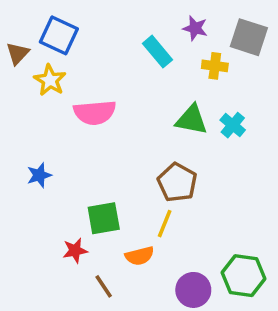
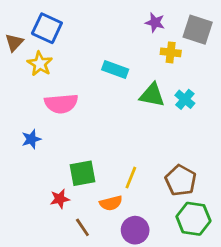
cyan rectangle: (157, 52) -> (115, 69), moved, turned -30
pink semicircle: (95, 112) -> (61, 104), moved
brown pentagon: (177, 182) -> (181, 180), moved
purple circle: (193, 290) -> (135, 230), moved

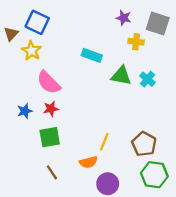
pink semicircle: (61, 104) -> (49, 83), turned 50
green square: (82, 173) -> (50, 137), moved
red star: (60, 199) -> (51, 109), moved
brown line: (82, 227) -> (52, 172), moved

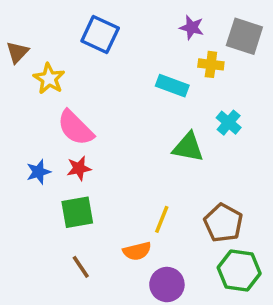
blue square: (37, 22) -> (100, 35), moved
cyan rectangle: (92, 55) -> (172, 86), moved
green triangle: (121, 76) -> (188, 147), moved

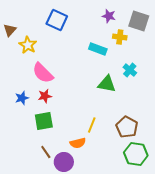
purple circle: (167, 285) -> (64, 162), moved

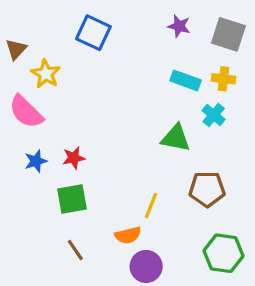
yellow cross: (120, 37) -> (223, 79), moved
cyan rectangle: (98, 49) -> (186, 80), moved
pink semicircle: (43, 73) -> (26, 112), moved
brown pentagon: (127, 127) -> (207, 189), moved, turned -30
purple circle: (64, 162) -> (146, 266), moved

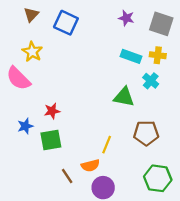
brown triangle: (16, 49) -> (31, 15), moved
blue star: (36, 161) -> (25, 126), moved
brown line: (75, 250) -> (67, 176), moved

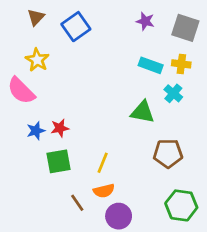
blue square: (66, 23) -> (76, 27), turned 30
blue star: (25, 126) -> (36, 131), moved
yellow line: (107, 145) -> (103, 163), moved

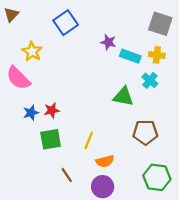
brown triangle: (36, 17) -> (11, 15), moved
purple star: (145, 21) -> (108, 42), moved
orange semicircle: (104, 191) -> (105, 161), moved

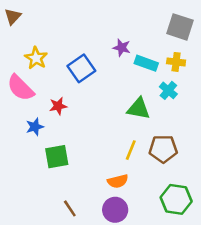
blue square: (66, 23) -> (81, 68), moved
red star: (52, 110) -> (58, 106), moved
yellow line: (89, 140) -> (131, 150), moved
brown line: (67, 175) -> (70, 208), moved

